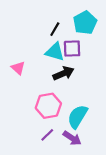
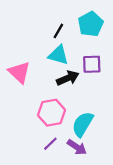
purple square: (72, 49) -> (92, 64), moved
pink triangle: (18, 68) -> (19, 72), size x1.5

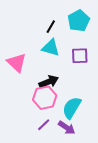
black arrow: (68, 78) -> (49, 82), moved

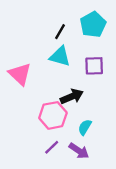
black arrow: (49, 82) -> (72, 97), moved
cyan semicircle: (72, 108) -> (85, 127), size x0.6

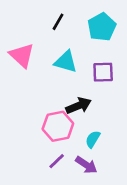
black line: (60, 32) -> (58, 22), moved
pink triangle: (20, 74) -> (22, 55), moved

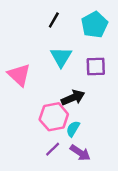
pink triangle: (22, 55) -> (19, 75), moved
cyan triangle: (66, 62) -> (61, 57), turned 45
cyan semicircle: (93, 139) -> (73, 129), moved

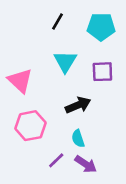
cyan pentagon: (95, 25) -> (101, 27), turned 30
pink hexagon: (54, 117) -> (30, 126), moved
cyan semicircle: (73, 129) -> (78, 139), turned -49

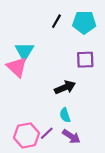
black line: (57, 22) -> (56, 21), moved
cyan triangle: (65, 61) -> (24, 51), moved
pink hexagon: (30, 126) -> (27, 135), moved

